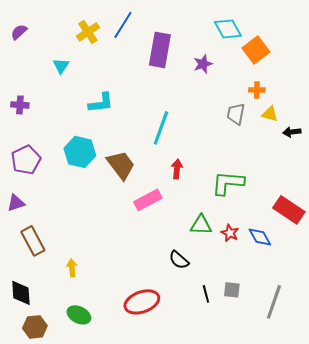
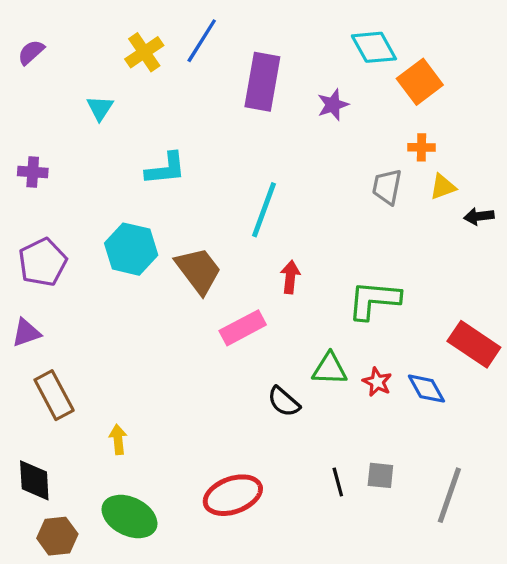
yellow triangle: (270, 114) -> (443, 187), turned -36
black semicircle: (179, 260) -> (284, 402), moved
green ellipse: (79, 315) -> (129, 516), size x1.4

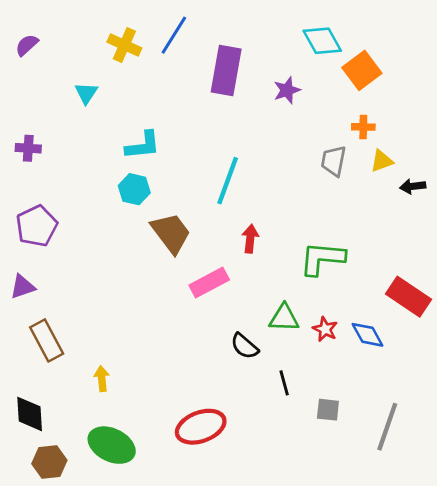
yellow cross: (144, 52) -> (124, 45), turned -32
cyan hexagon: (131, 249) -> (134, 189), moved, size x0.7
black line: (338, 482) -> (284, 383), moved

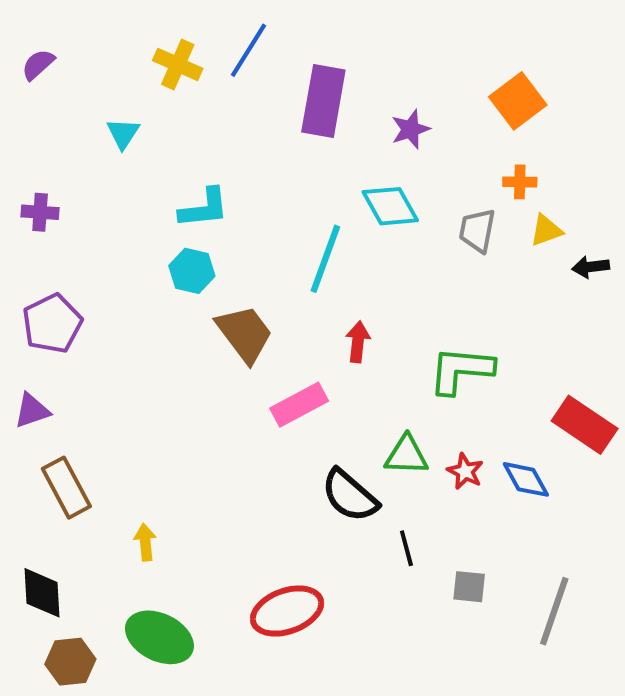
cyan diamond: (322, 41) -> (390, 206), moved
black semicircle: (245, 346) -> (350, 496), size x1.4

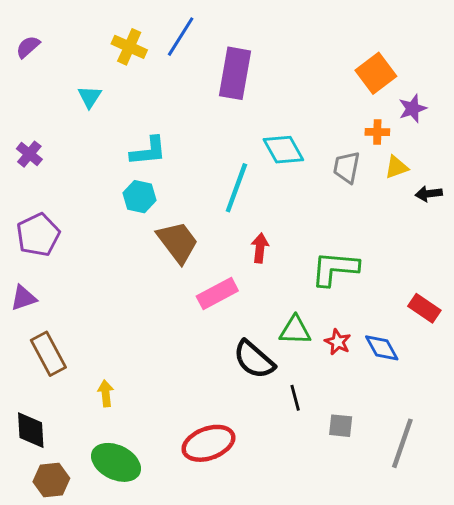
purple star: (410, 129) -> (413, 109), moved
purple cross: (40, 212) -> (29, 154), turned 35
red rectangle: (585, 425) -> (424, 308), size x0.7

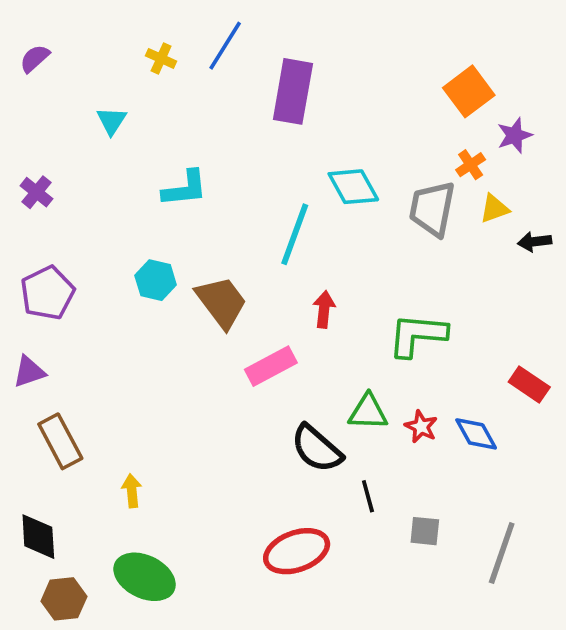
yellow cross: (129, 47) -> (161, 58), size x0.7
orange cross: (377, 132) -> (471, 165), turned -35
gray trapezoid: (347, 167) -> (432, 209), size x1.4
cyan hexagon: (139, 197) -> (156, 280), moved
red ellipse: (208, 443) -> (297, 551), moved

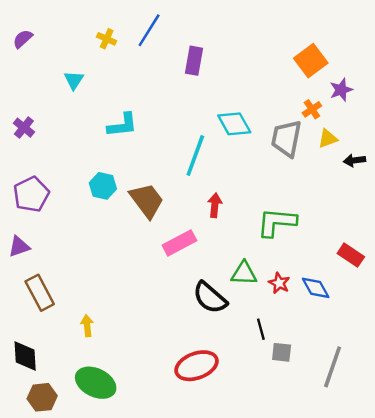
purple rectangle: (293, 91) -> (194, 61), size x0.7
black line: (368, 496) -> (261, 329), moved

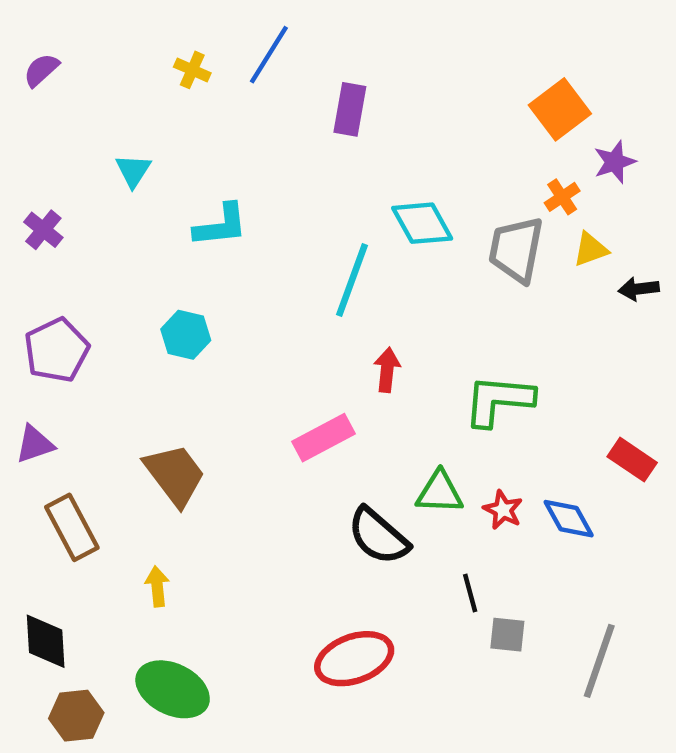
cyan triangle: (74, 80) -> (133, 171), moved
brown trapezoid: (147, 200) -> (175, 475), moved

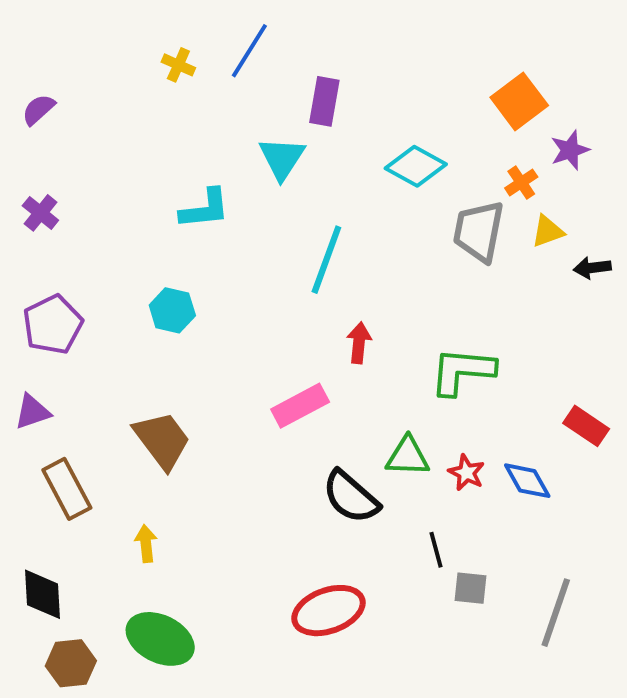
purple semicircle: (41, 70) -> (38, 110), moved
cyan triangle: (133, 171) -> (282, 158), moved, size x1.4
cyan diamond: (422, 223) -> (416, 166), moved, turned -32

